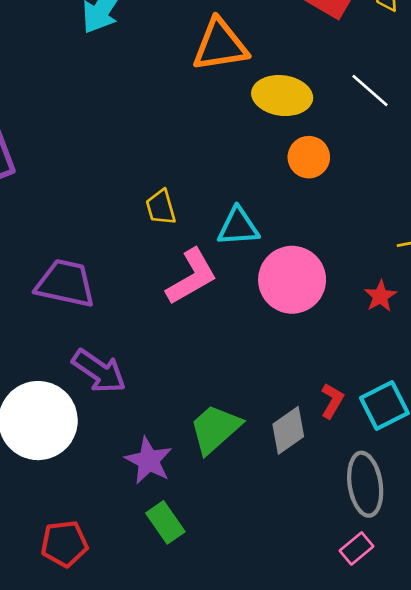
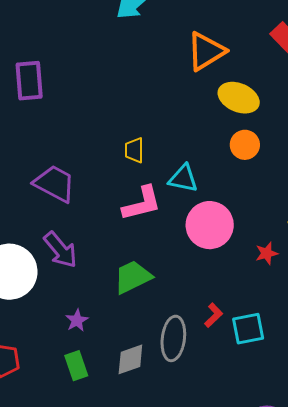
orange triangle: (220, 45) -> (206, 51), turned -39
green trapezoid: (215, 429) -> (133, 277), moved
gray diamond: (288, 430) -> (130, 359), moved
purple star: (149, 461) -> (77, 320), size x0.7
gray ellipse: (365, 484) -> (173, 338), moved

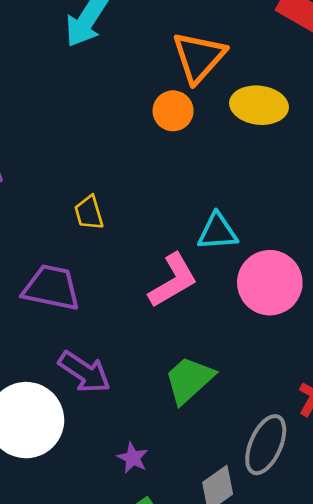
orange circle: (245, 145) -> (173, 111), moved
yellow trapezoid: (134, 150) -> (89, 213), moved
gray ellipse: (173, 338) -> (266, 445), turned 33

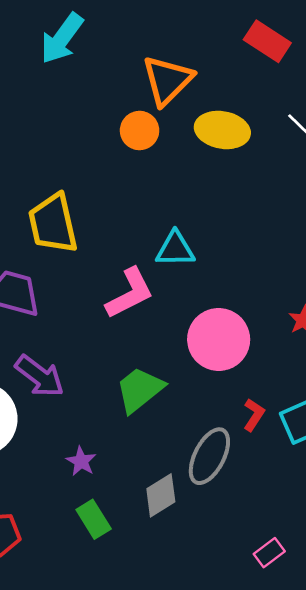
yellow trapezoid: (89, 213) -> (53, 223), size x1.8
pink circle: (270, 283) -> (219, 339), moved

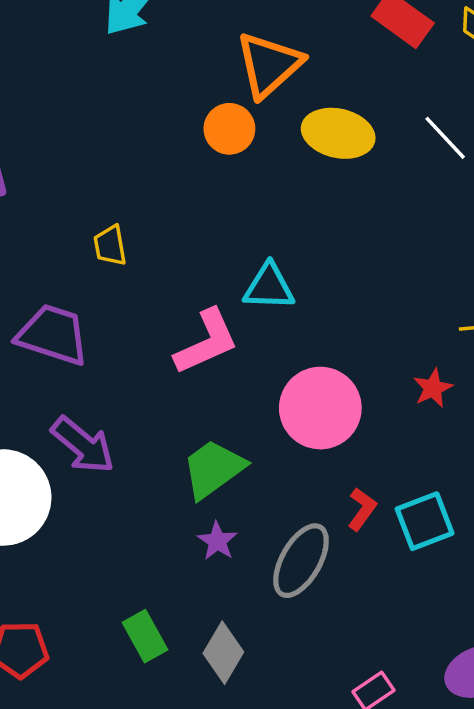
yellow trapezoid: (53, 223) -> (110, 245), size x0.5
purple star: (81, 461) -> (217, 541), moved
gray diamond: (161, 495) -> (223, 653), moved, turned -30

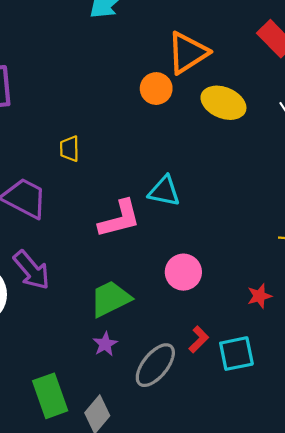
red star: (433, 388) -> (259, 296), moved
pink circle: (320, 408) -> (183, 272), size x0.7
green rectangle: (145, 636) -> (50, 396), size x1.4

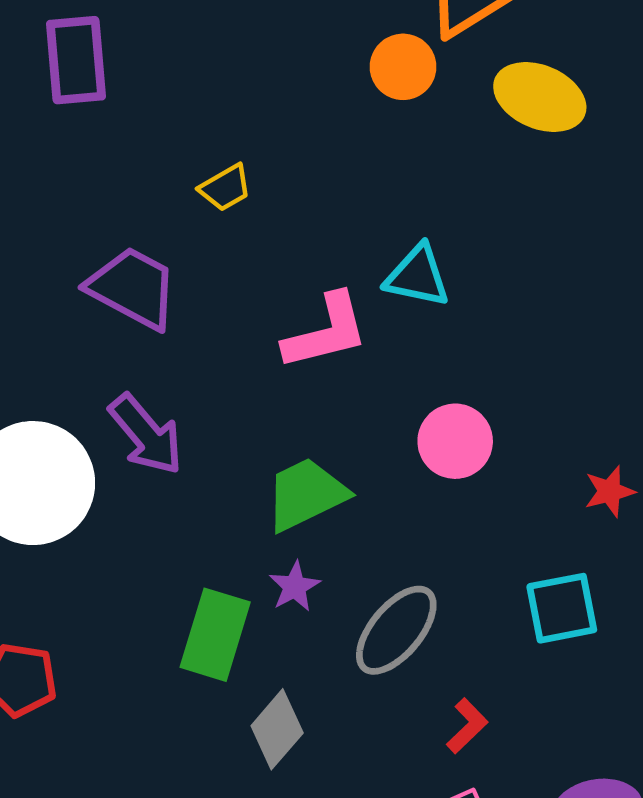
yellow trapezoid: (70, 149) -> (225, 188), turned -120
red L-shape: (199, 339) -> (467, 726), moved
green rectangle: (50, 396) -> (215, 635), moved, turned 36

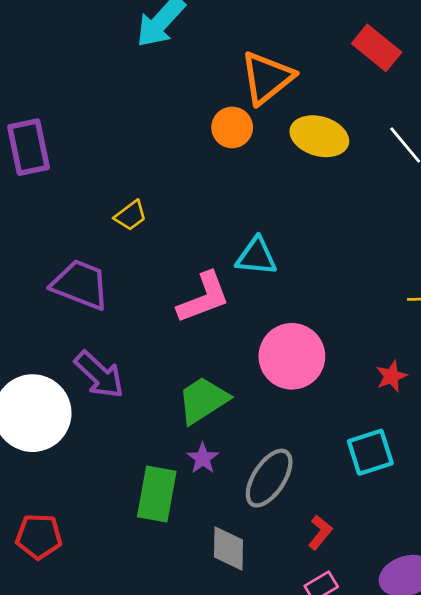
pink circle: (455, 441) -> (292, 356), size x1.4
gray diamond: (277, 729) -> (229, 548), moved, turned -33

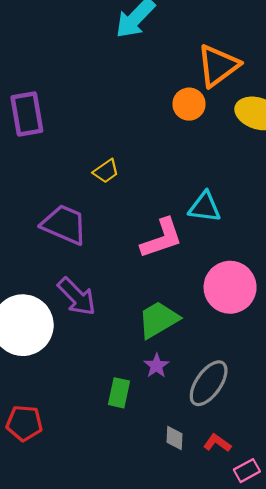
green rectangle: (157, 494) -> (119, 393), size x0.7
red L-shape: (320, 532) -> (217, 443), moved, turned -96
gray diamond: (229, 548) -> (174, 438), size x0.7

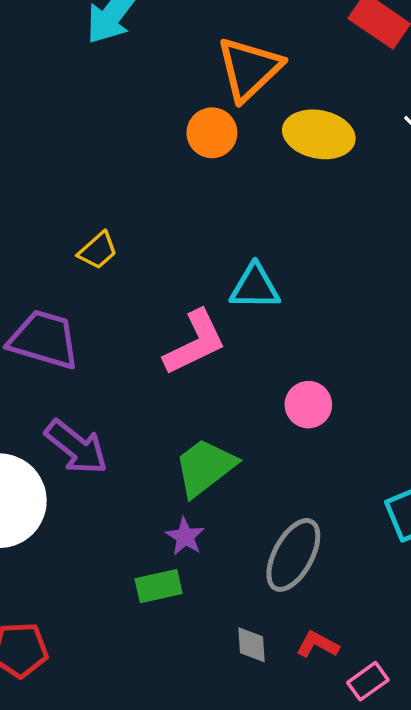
pink circle: (230, 287) -> (308, 405), size x0.6
purple star: (156, 366) -> (185, 537), moved
green rectangle: (119, 393) -> (159, 586), turned 72

